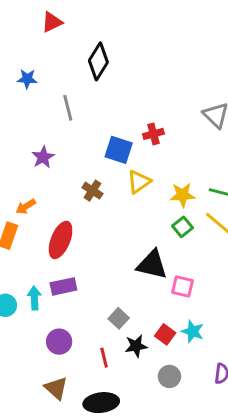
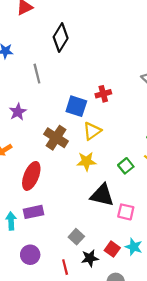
brown cross: (92, 191) -> (56, 138), size x1.5
yellow star: (183, 195) -> (86, 161), moved

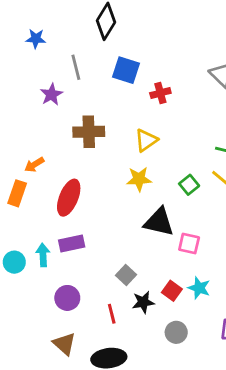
blue square: (76, 106) -> (126, 70), moved
purple star: (18, 112) -> (52, 94), moved
brown cross: (56, 138) -> (89, 132), moved, turned -35

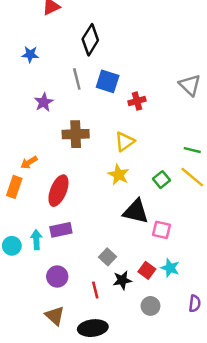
gray line: (76, 67) -> (77, 79), moved
yellow star: (139, 179) -> (119, 175), turned 30

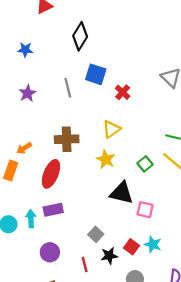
gray line: (77, 79) -> (68, 88), moved
red cross: (137, 101) -> (123, 92), turned -32
purple star: (44, 102) -> (27, 93), moved
brown cross: (76, 134) -> (67, 139), moved

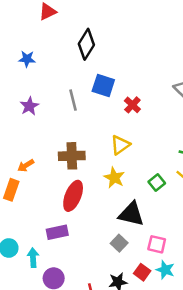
red ellipse: (51, 174) -> (73, 196), moved
pink square: (145, 210) -> (157, 244), moved
cyan arrow: (31, 219) -> (33, 258), moved
gray square: (96, 234) -> (119, 243), moved

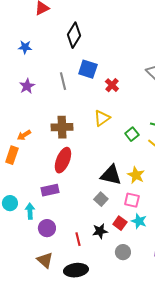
yellow star: (114, 178) -> (136, 175), moved
green square: (157, 183) -> (132, 134), moved

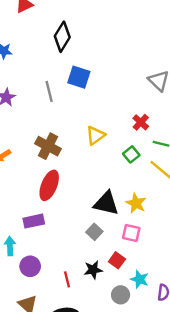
red cross: (112, 85) -> (141, 122), moved
brown cross: (62, 127) -> (48, 146), turned 30
cyan star: (139, 221) -> (140, 279), moved

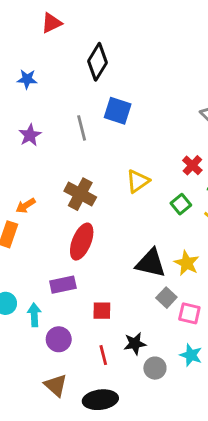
gray square: (94, 232) -> (166, 298), moved
pink square: (131, 233) -> (189, 313), moved
red square: (117, 260) -> (102, 311), moved, turned -35
gray circle: (121, 295) -> (155, 368), moved

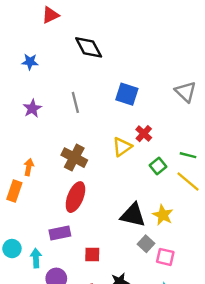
black diamond: (97, 62) -> (89, 47), turned -60
blue square: (118, 111) -> (127, 94), moved
red cross: (192, 165) -> (144, 134), moved
orange arrow: (26, 206) -> (29, 167), turned 133

